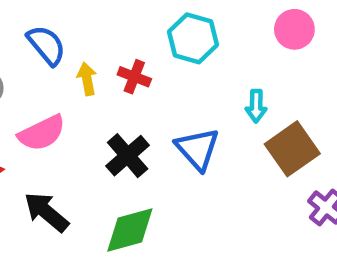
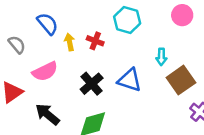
blue triangle: (197, 149) -> (130, 80), turned -30

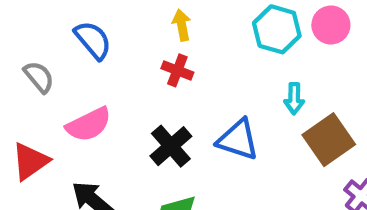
cyan hexagon: (127, 20) -> (277, 29), moved
yellow arrow: (70, 42) -> (182, 25), moved

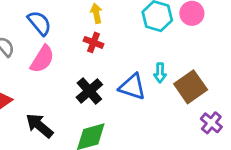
cyan arrow: (294, 99) -> (160, 73), moved
pink semicircle: (89, 124) -> (42, 59), moved, turned -32

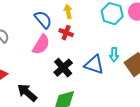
blue semicircle: (39, 23) -> (43, 20), moved
pink semicircle: (42, 59) -> (41, 45), moved

